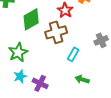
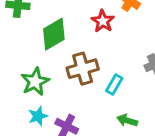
brown cross: (56, 32) -> (83, 69), moved

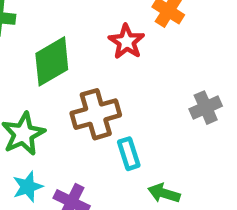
cyan rectangle: (114, 84) -> (129, 154), moved, turned -48

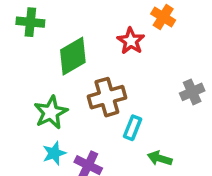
cyan rectangle: (129, 154) -> (133, 128), turned 40

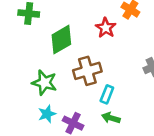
green star: (51, 112) -> (44, 83), turned -30
green arrow: (160, 158) -> (111, 118), moved

